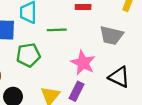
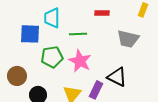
pink star: (83, 63) -> (80, 61), moved
black triangle: (119, 77) -> (117, 77), moved

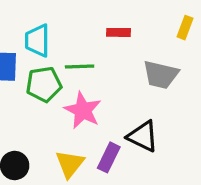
green pentagon: (52, 57) -> (44, 84), moved

